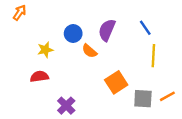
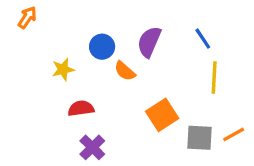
red semicircle: (39, 77) -> (81, 108), moved

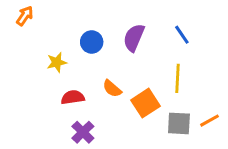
orange semicircle: (125, 71) -> (112, 89), moved
yellow line: (214, 78) -> (177, 78), moved

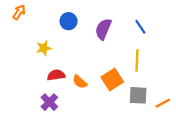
blue circle: (92, 42) -> (69, 21), moved
orange semicircle: (112, 89) -> (80, 82), moved
orange line: (210, 121) -> (163, 103), moved
purple cross: (83, 132) -> (49, 102), moved

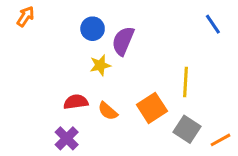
blue line: (140, 27) -> (213, 24), moved
purple semicircle: (103, 29) -> (123, 41), moved
yellow star: (44, 48) -> (100, 65), moved
gray square: (138, 95) -> (187, 129), turned 30

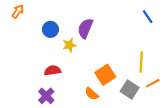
blue circle: (93, 29) -> (50, 29), moved
yellow line: (186, 82) -> (141, 62), moved
orange semicircle: (108, 111) -> (92, 94), moved
orange line: (221, 140) -> (153, 83), moved

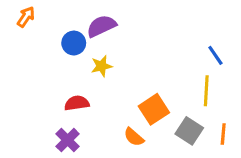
blue line: (148, 17) -> (215, 55), moved
purple semicircle: (85, 28) -> (101, 26), moved, turned 42
orange line: (153, 83) -> (223, 134), moved, turned -56

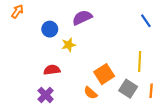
purple semicircle: (101, 26) -> (82, 18), moved
blue line: (215, 55) -> (146, 21), moved

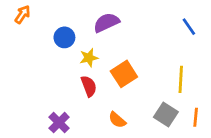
red semicircle: (52, 70) -> (89, 86), moved, turned 77
orange square: (104, 74) -> (124, 74), moved

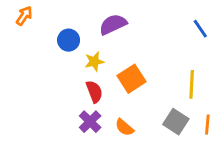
purple cross: (59, 123) -> (90, 122), moved

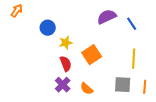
purple semicircle: (113, 24) -> (107, 17), moved
blue line: (200, 29) -> (132, 24), moved
gray square: (176, 122) -> (123, 85), turned -30

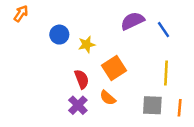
yellow star: (66, 43) -> (87, 44), moved
orange semicircle: (87, 89) -> (108, 98), moved

